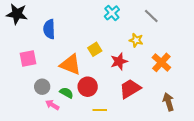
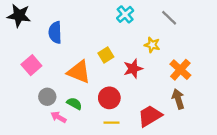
pink square: (28, 58) -> (31, 65), turned -30
red circle: (88, 87) -> (109, 98), moved
red trapezoid: (130, 89) -> (150, 116), moved
brown arrow: (168, 102) -> (178, 99), moved

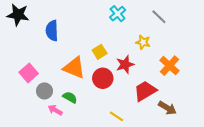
pink square: (31, 65) -> (29, 73), moved
red circle: (109, 98) -> (103, 78), moved
brown arrow: (178, 99) -> (167, 108), moved, turned 138
red trapezoid: (150, 116) -> (145, 91), moved
yellow line: (112, 123) -> (117, 116), moved, turned 32

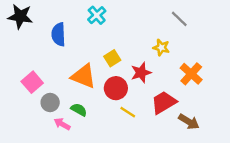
cyan cross: (118, 14) -> (97, 15), moved
yellow line: (117, 116) -> (128, 112), moved

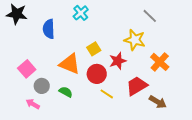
yellow star: (161, 48) -> (135, 40), size x1.5
pink arrow: (62, 124) -> (33, 104), moved

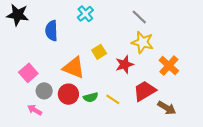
gray line: (150, 16) -> (139, 17), moved
red circle: (97, 74) -> (68, 94), moved
green semicircle: (66, 92) -> (91, 97), moved, turned 136

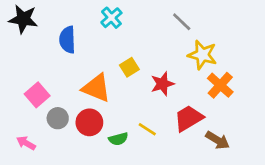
yellow star: (142, 42) -> (202, 55), moved
green semicircle: (91, 97) -> (118, 139), moved
pink arrow: (35, 110) -> (26, 143), moved

